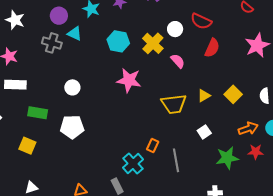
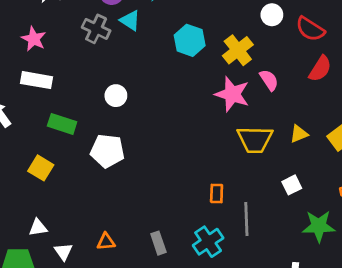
white circle: (175, 29) -> (272, 15), moved
pink star: (129, 80) -> (232, 94), moved
orange rectangle: (153, 145) -> (217, 193), turned -32
cyan cross: (133, 164) -> (208, 242), moved

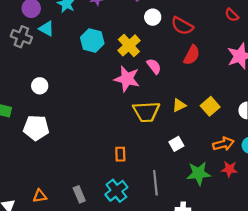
gray line: (246, 219) -> (155, 183), moved

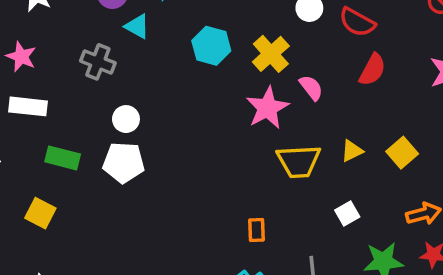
gray cross: (21, 37) -> (98, 62), moved
pink star: (127, 79) -> (267, 108), turned 30
white pentagon: (36, 128) -> (124, 163), moved

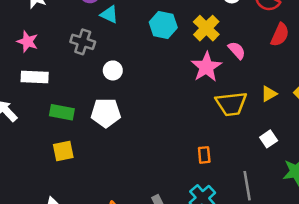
white circle: (126, 119) -> (113, 70), moved
yellow square: (40, 213) -> (63, 151), moved, turned -35

